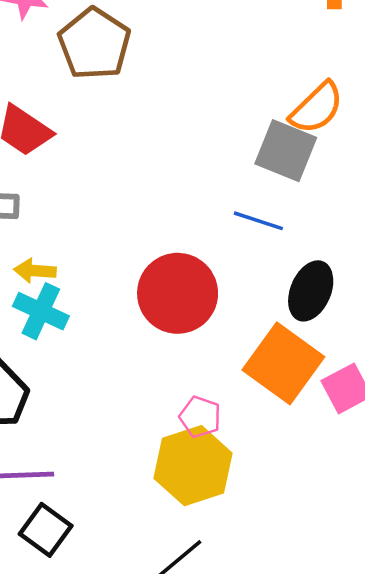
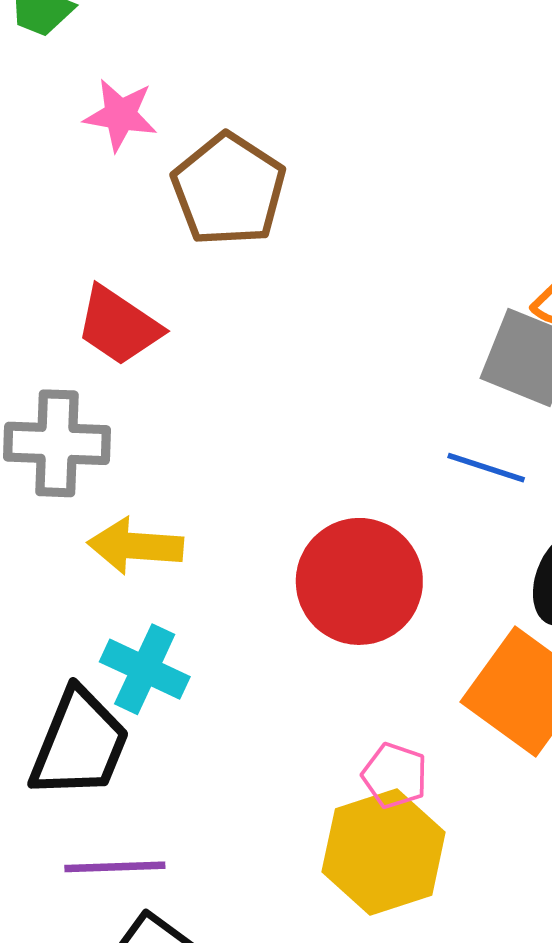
yellow arrow: (35, 271) -> (135, 546), size x1.4
cyan cross: (41, 311) -> (145, 669), moved

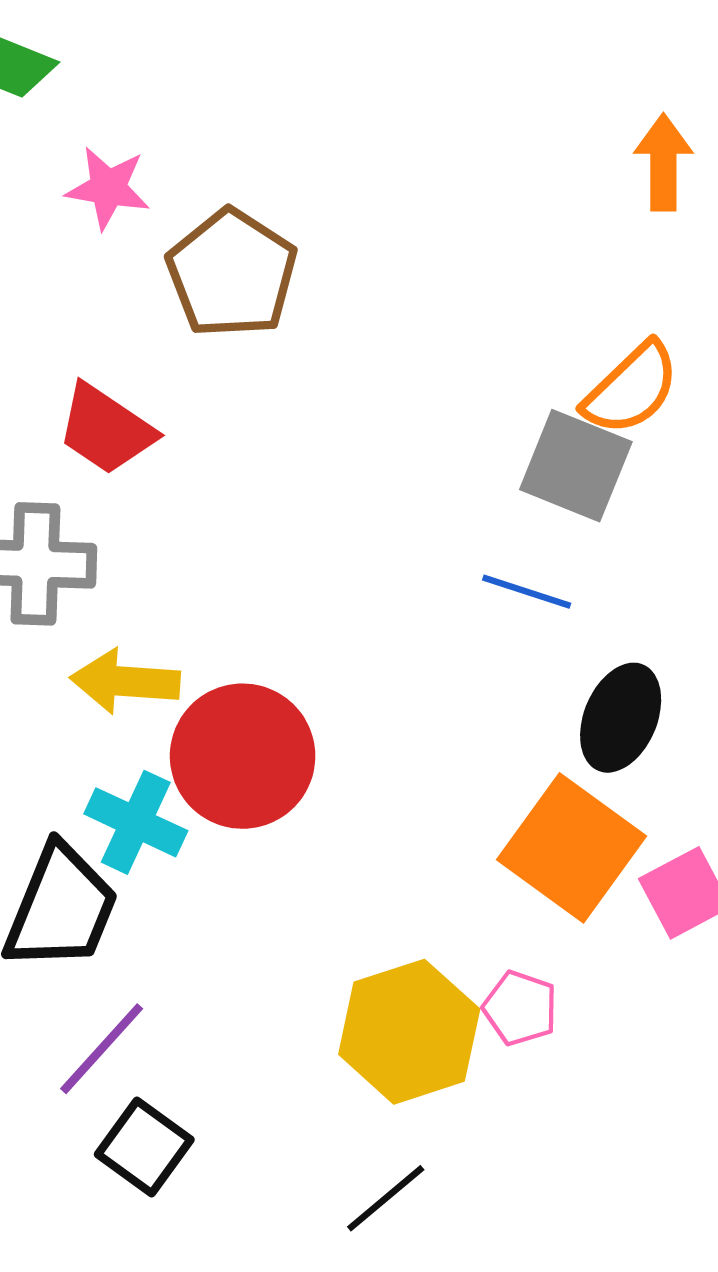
red circle: (359, 581) -> (243, 756), moved
pink pentagon: (395, 776) -> (520, 1008), moved
purple line: (115, 867) -> (102, 1049), turned -46

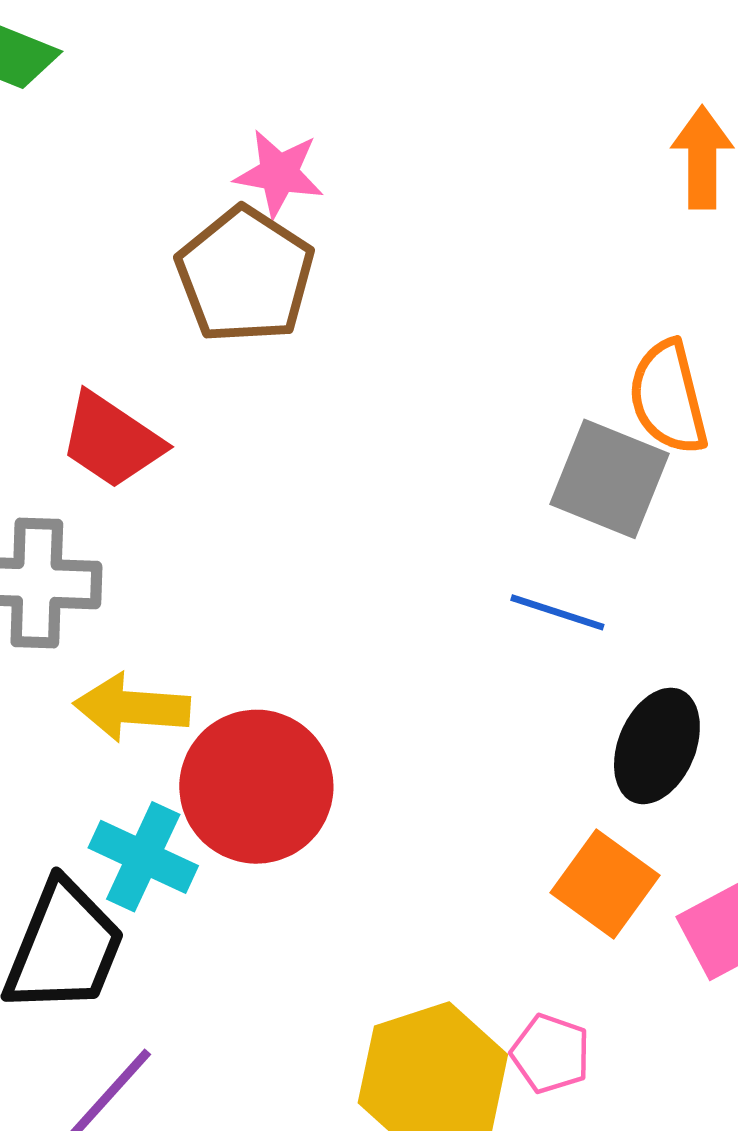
pink star: (108, 188) -> (279, 173), moved
orange semicircle: (631, 389) -> (668, 397), turned 120
orange square: (572, 848) -> (605, 884), size x0.7

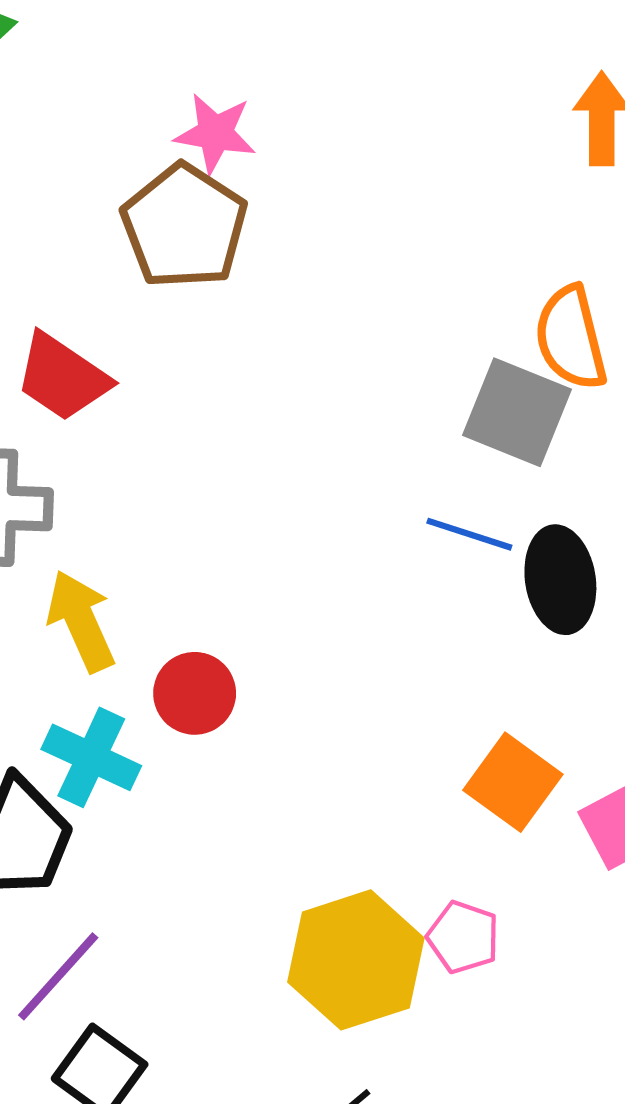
yellow arrow: (132, 707) -> (81, 621), turned 62
black ellipse: (657, 746) -> (560, 580), moved, turned -32
red circle: (256, 787) -> (195, 693), size x0.6

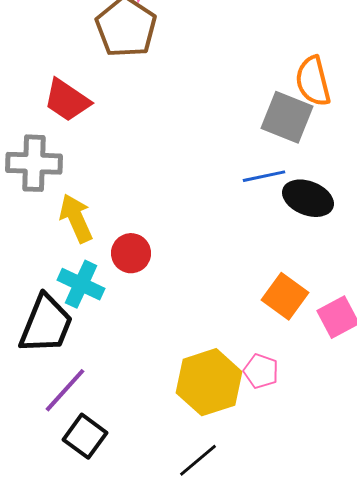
blue line: (469, 534) -> (264, 176), turned -30
black ellipse: (560, 580) -> (308, 198), turned -60

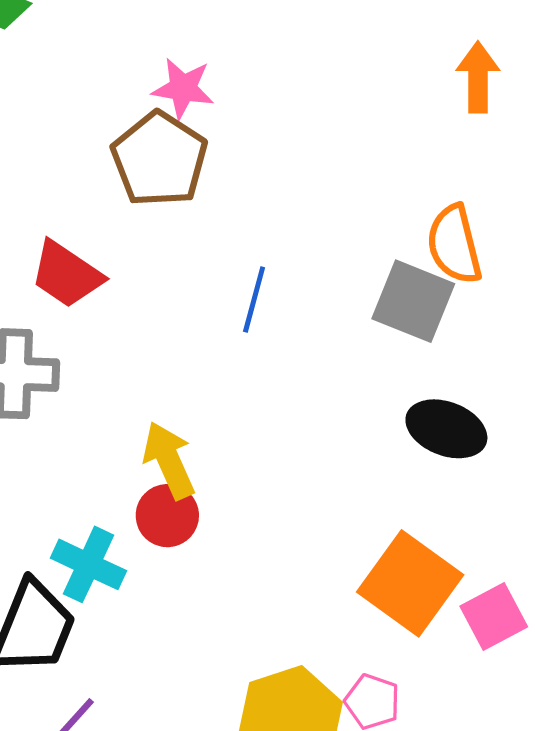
blue line: (264, 176) -> (254, 300), moved, turned -63
yellow arrow: (76, 218) -> (169, 460), moved
orange square: (285, 296) -> (410, 583), size x1.4

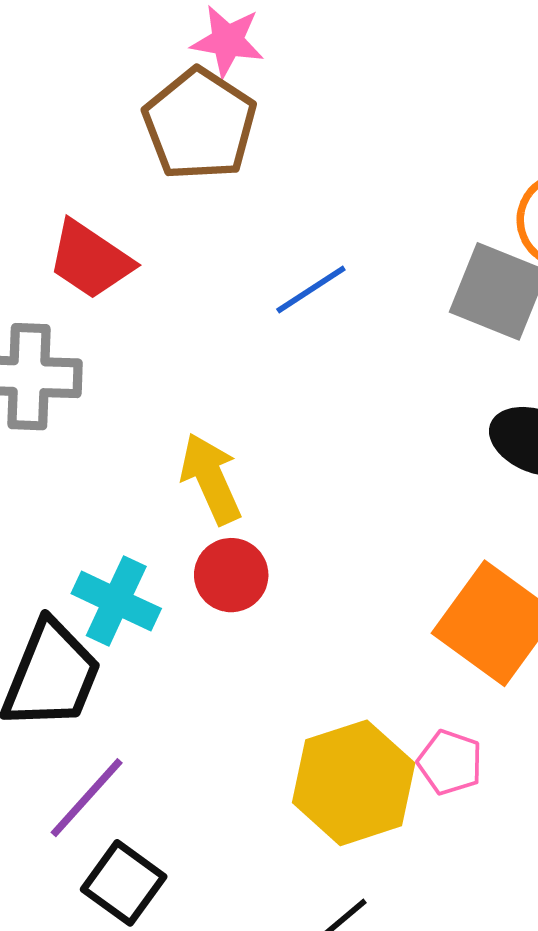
blue line: (254, 300) -> (311, 289), turned 42
red circle: (167, 516) -> (231, 575), moved

